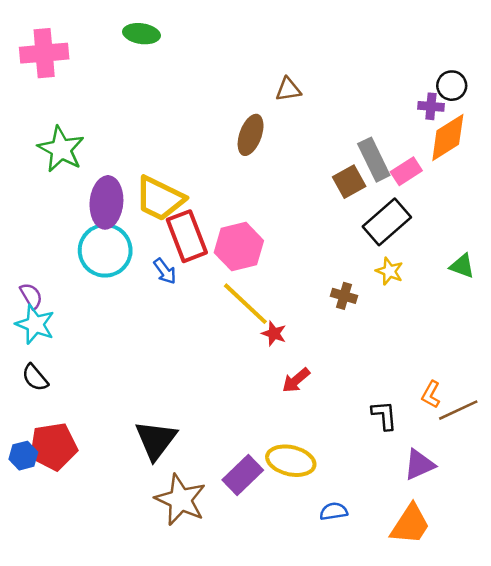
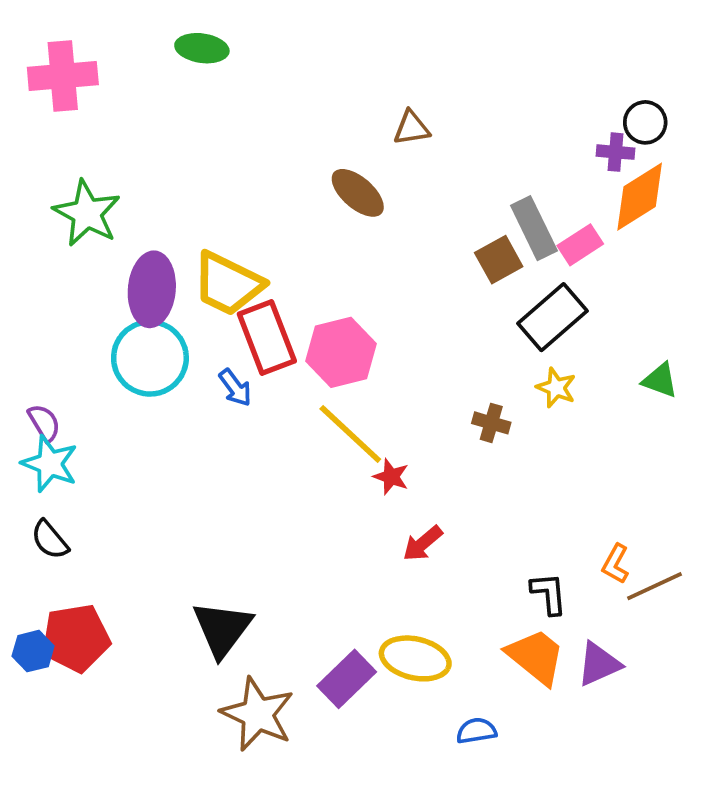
brown ellipse: (251, 135) -> (358, 193), turned -69
orange trapezoid: (410, 524) -> (536, 657), moved, turned -84

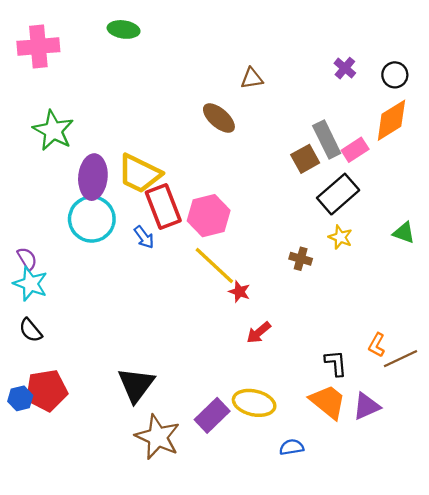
purple cross: (616, 152) -> (345, 68), moved, turned 35

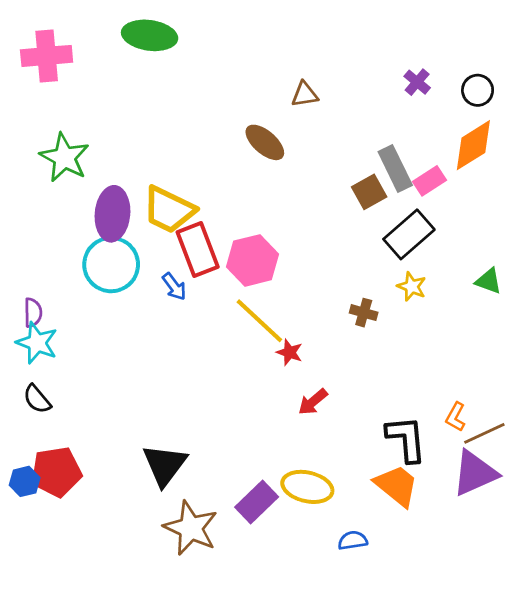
green ellipse: (124, 29) -> (150, 35), size x1.4
purple semicircle: (27, 259) -> (33, 313), turned 30
black L-shape: (336, 363) -> (406, 439), size x1.5
purple triangle: (366, 406) -> (475, 473), moved, size x1.4

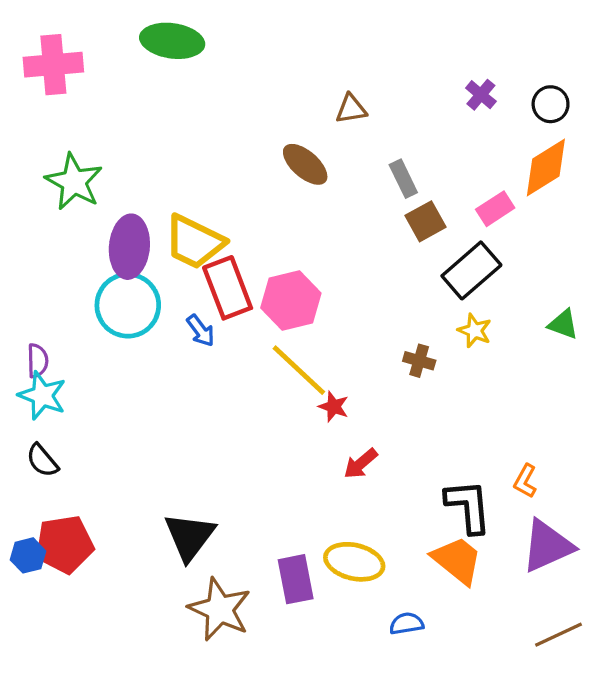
gray rectangle: (395, 168) -> (403, 179), moved, size x0.7
brown line: (484, 433) -> (558, 635), moved
purple rectangle: (257, 502) -> (296, 579), turned -57

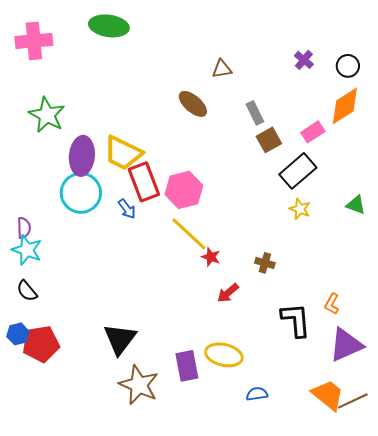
brown cross: (419, 361) -> (265, 263), moved
blue hexagon: (28, 555) -> (18, 334), moved
orange trapezoid: (457, 560) -> (328, 395), moved

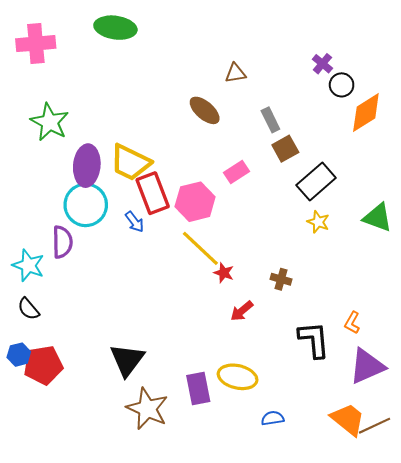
black circle: (348, 66) -> (342, 85), moved
pink rectangle: (313, 132) -> (236, 172), moved
green triangle: (356, 205) -> (378, 218), size x1.4
purple semicircle: (24, 228) -> (62, 242), moved, size x1.4

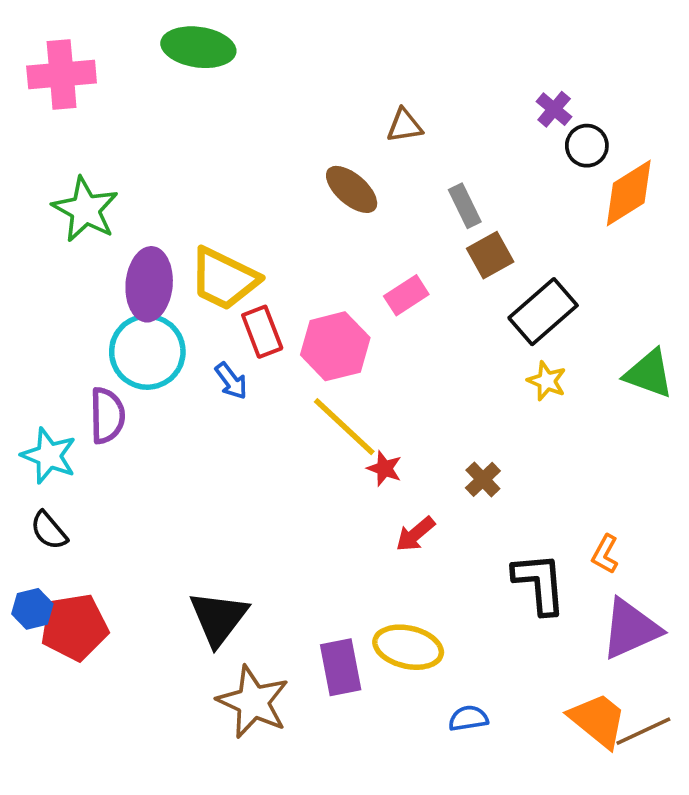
red rectangle: (153, 193) -> (262, 332), size x0.7
brown cross: (281, 279) -> (483, 479), turned 30

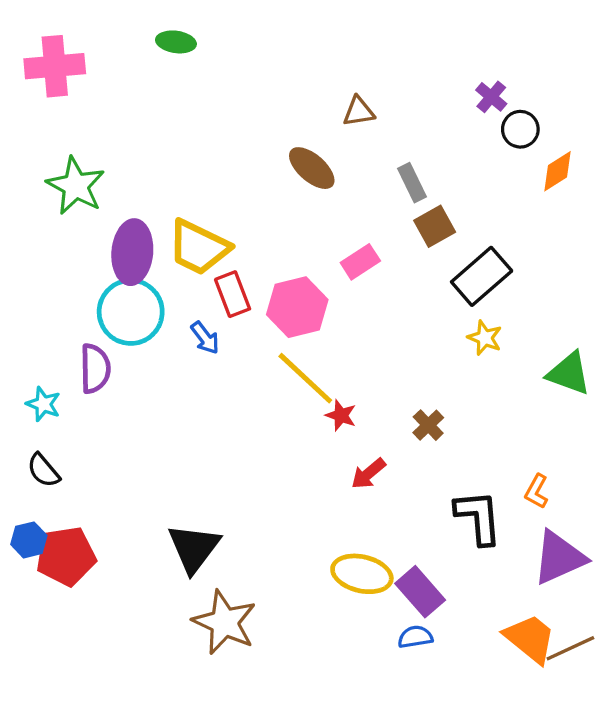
green ellipse: (198, 47) -> (176, 42), size x0.6
orange diamond: (629, 193) -> (558, 171), size x0.7
green triangle: (649, 374) -> (569, 373), moved
cyan star: (49, 456) -> (43, 404), size x0.7
purple rectangle: (341, 667) -> (420, 592), moved, turned -30

